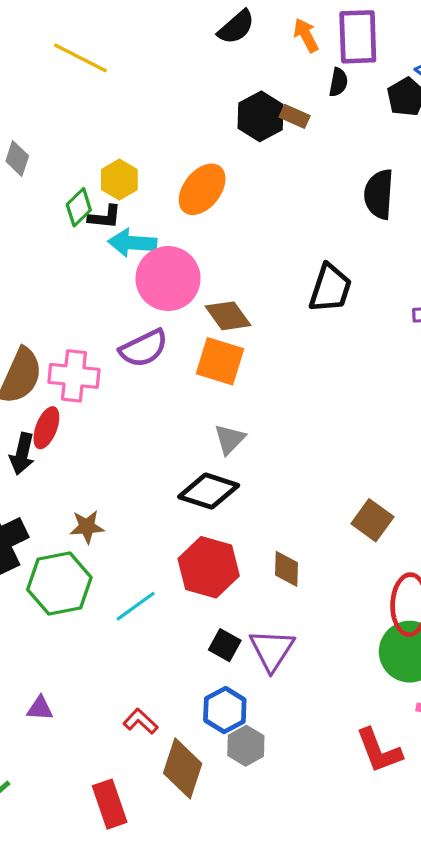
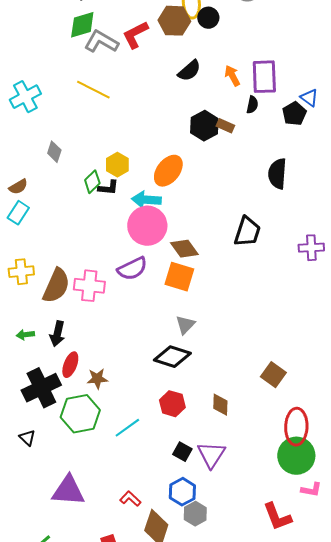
cyan arrow: (132, 243) -> (146, 200), moved
red ellipse: (46, 428) -> (70, 365), moved
red hexagon: (209, 567) -> (172, 404), size x0.7
purple triangle: (40, 708) -> (68, 491), size x2.0

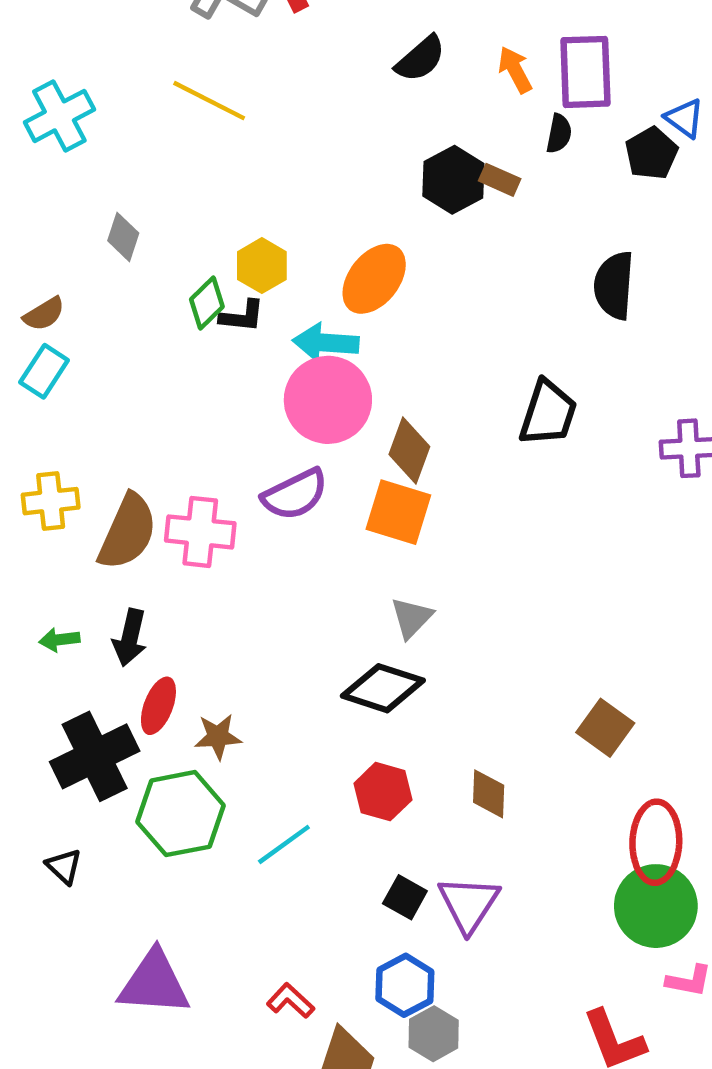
brown diamond: (184, 249) -> (409, 450), turned 56

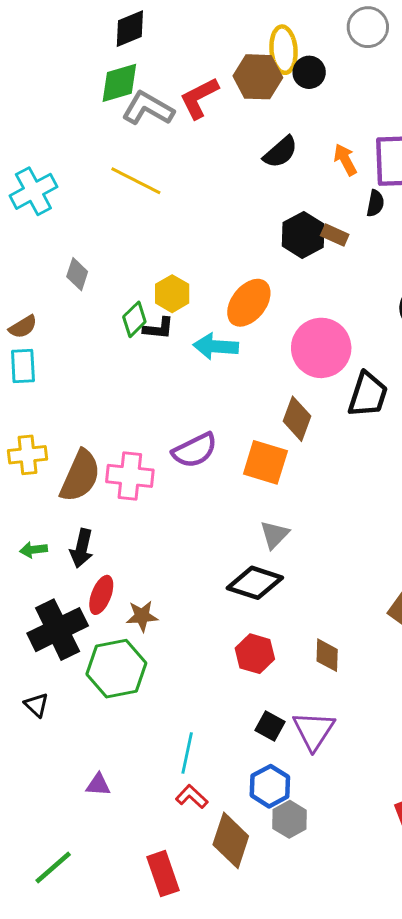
cyan rectangle: (44, 371) -> (23, 366), turned -36
pink circle: (328, 400) -> (321, 348), moved
brown diamond: (409, 450) -> (297, 419), moved
cyan line: (284, 844) -> (187, 753), moved, turned -42
purple triangle: (154, 983) -> (98, 785), size x0.5

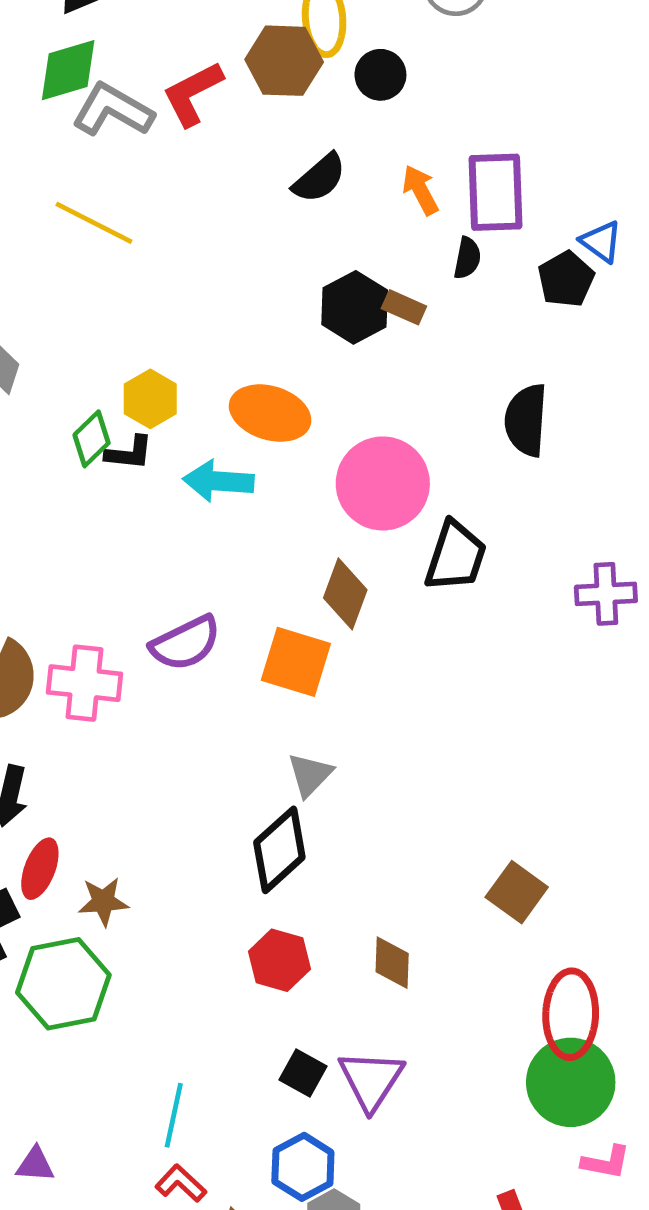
black circle: (309, 72) -> (380, 75), moved
orange ellipse: (249, 303) -> (270, 413), turned 69
black diamond: (255, 583) -> (279, 850), turned -60

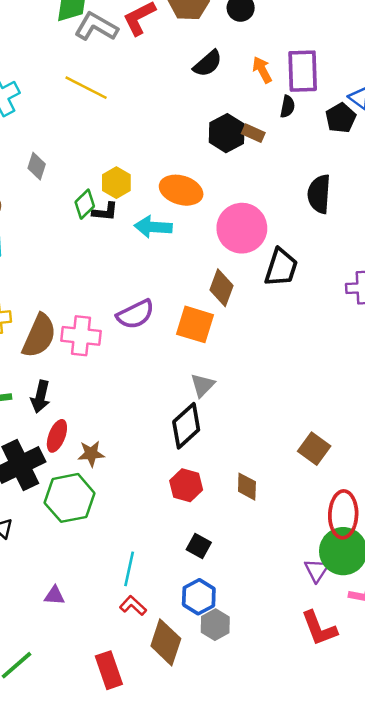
purple triangle: (371, 1080) -> (317, 570), moved, size x0.7

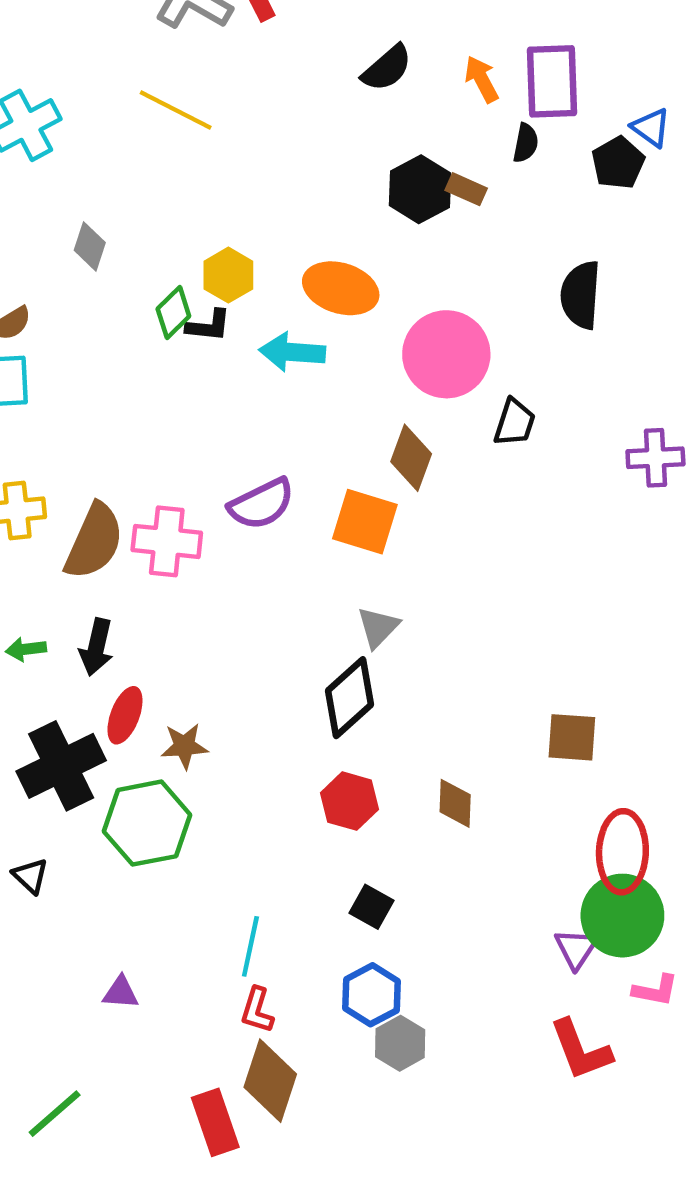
black trapezoid: (281, 267) -> (515, 423), size x0.7
brown square: (314, 449) -> (572, 737), turned -32
red L-shape: (133, 606) -> (257, 1010), turned -116
brown diamond: (166, 642) -> (270, 1081), moved

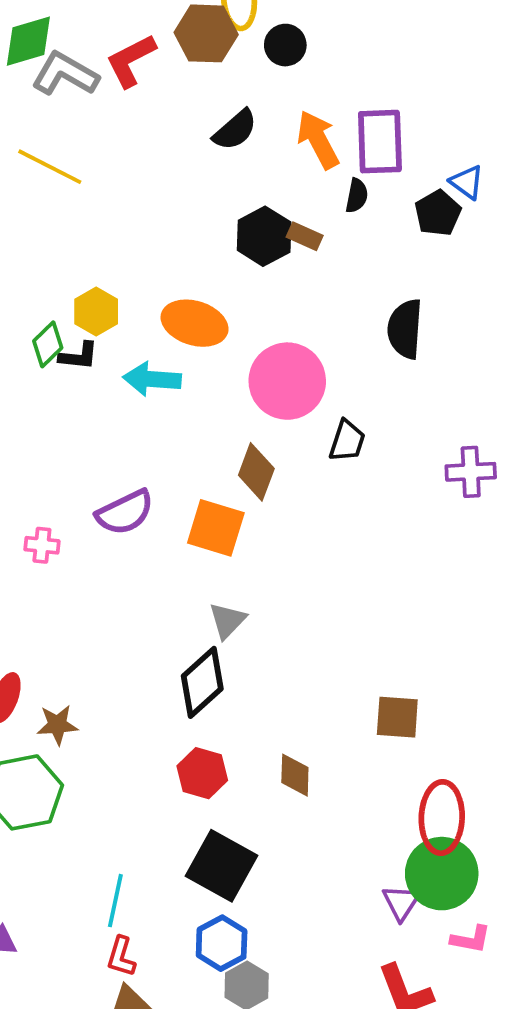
orange arrow: (482, 79) -> (318, 140), size x1.4
pink cross: (167, 541) -> (42, 545), size x0.6
black square: (372, 907) -> (222, 866), size x1.8

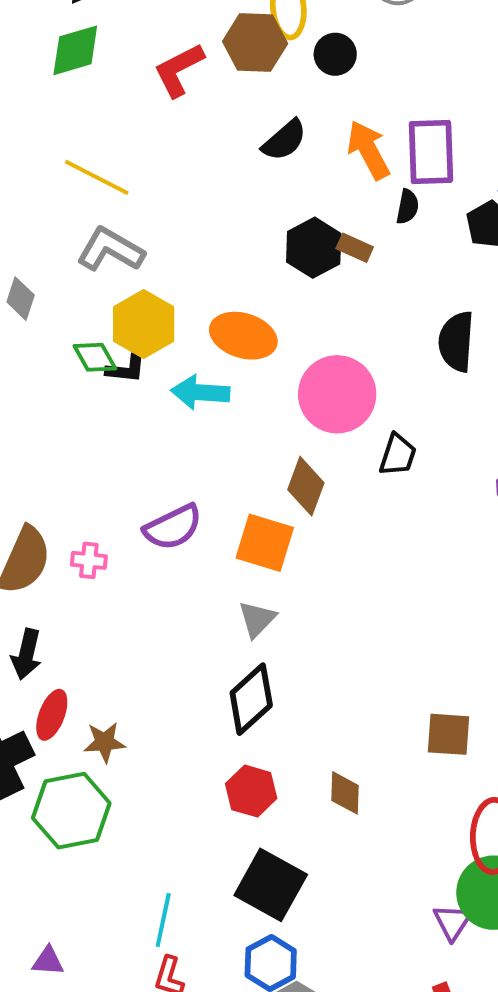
gray L-shape: (65, 74) -> (110, 250), moved
yellow hexagon: (96, 312) -> (144, 324), size x1.4
green diamond: (48, 344) -> (95, 357), turned -75
gray triangle: (227, 621) -> (257, 619), moved

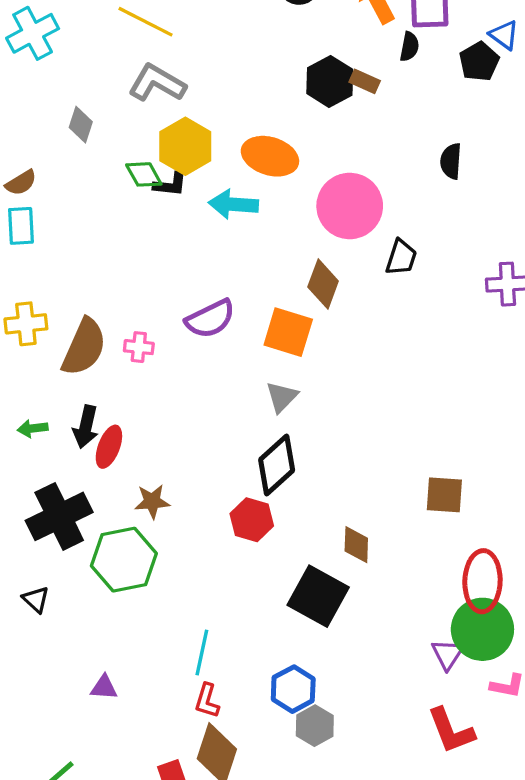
black semicircle: (456, 342) -> (451, 161), size x0.7
red ellipse: (52, 715) -> (109, 447), moved
red hexagon: (251, 791) -> (252, 520), moved
black square: (271, 885) -> (318, 596), moved

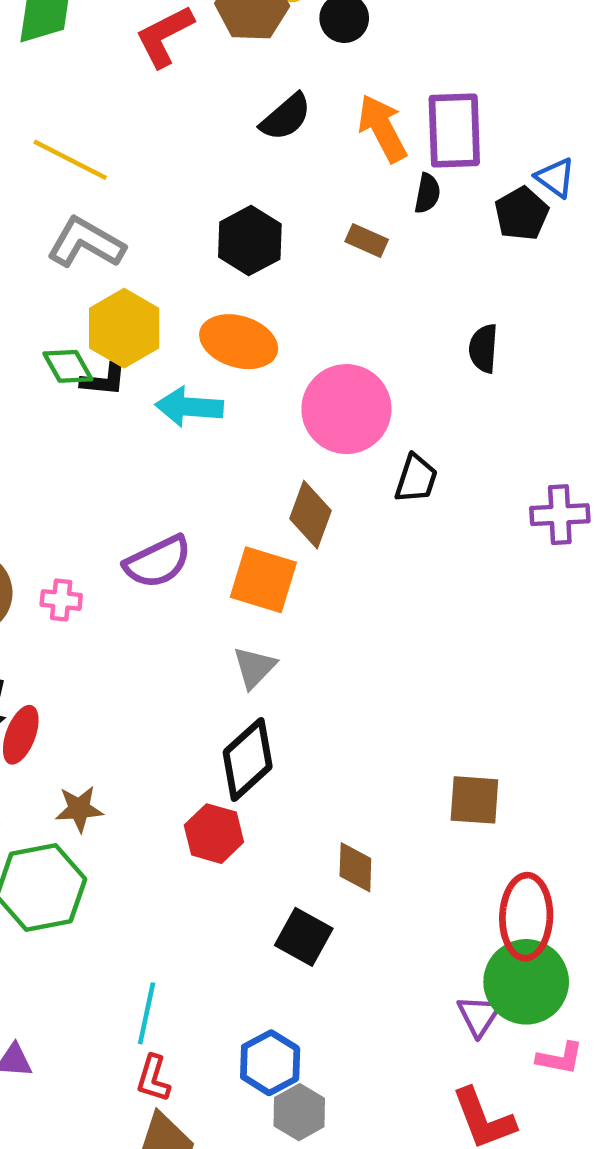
black hexagon: (330, 81) -> (250, 241), moved
black square: (318, 596) -> (304, 937), size x0.7

